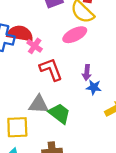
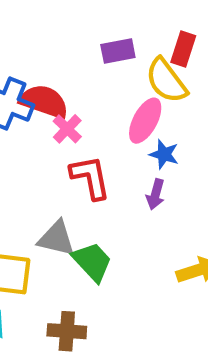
pink ellipse: (75, 35) -> (145, 121), turned -45
blue star: (94, 87) -> (164, 154), moved

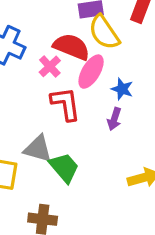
yellow semicircle: (166, 81) -> (104, 32), moved
red semicircle: (44, 101) -> (71, 47), moved
pink ellipse: (145, 121) -> (91, 72), moved

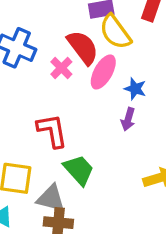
red semicircle: (71, 47) -> (83, 47), turned 33
red L-shape: (66, 104) -> (52, 131), moved
gray triangle: (38, 149) -> (51, 198), moved

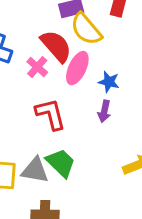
red L-shape: (52, 131) -> (51, 114), moved
gray triangle: (51, 198) -> (35, 170), moved

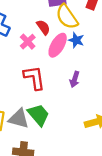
red semicircle: (56, 46) -> (43, 27), size x0.6
blue star: (109, 82) -> (76, 40), moved

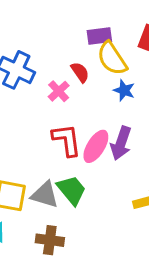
pink ellipse: (58, 45) -> (96, 146), moved
purple arrow: (75, 79) -> (121, 143), size x1.5

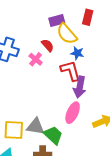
red L-shape: (67, 140) -> (71, 71), moved
pink ellipse: (96, 146) -> (73, 113), moved
green trapezoid: (71, 190) -> (53, 135), moved

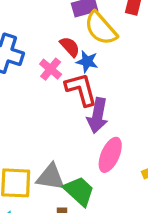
blue star: (77, 53) -> (87, 62), moved
red L-shape: (71, 71) -> (81, 89), moved
purple arrow: (80, 87) -> (98, 116), moved

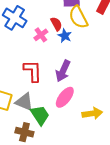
red L-shape: (81, 89) -> (33, 71), moved

